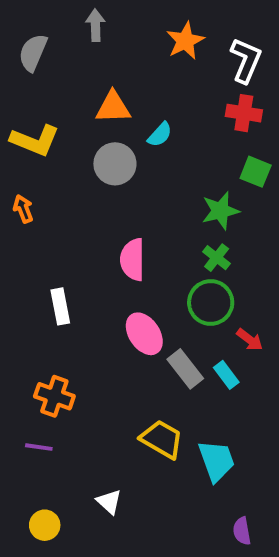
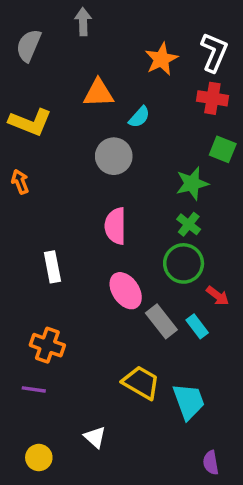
orange star: (185, 41) -> (161, 59), moved
gray circle: (115, 164) -> (114, 156), moved

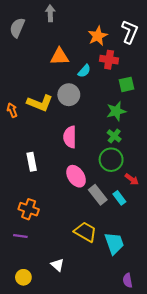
red cross: (212, 98) -> (109, 60), moved
yellow L-shape: (30, 122) -> (40, 103), moved
green square: (223, 149) -> (127, 84), moved, turned -35

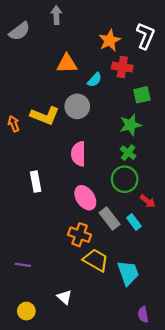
gray semicircle: (17, 28) -> (19, 31), turned -150
orange cross: (29, 209) -> (80, 235), moved

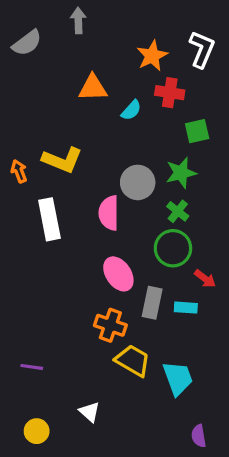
gray circle: (77, 106) -> (138, 182), moved
white rectangle: (36, 182) -> (49, 219), moved, size x1.4
gray rectangle: (110, 219) -> (152, 303), turned 50
cyan rectangle: (134, 222) -> (186, 308), turned -49

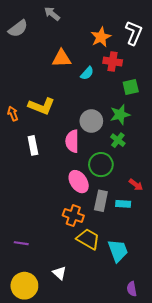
gray arrow: (78, 20) -> (52, 14), turned -49
white rectangle: (49, 219) -> (33, 145), size x0.7
green circle: (173, 248) -> (101, 165), moved
yellow circle: (37, 431) -> (24, 286), size x1.6

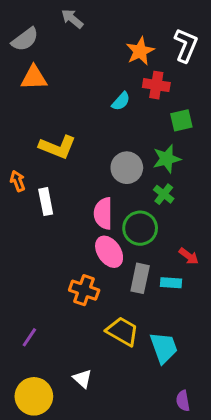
orange triangle: (62, 58) -> (34, 78), moved
orange arrow: (13, 114) -> (18, 181), moved
pink semicircle: (72, 141) -> (103, 213), moved
orange cross: (73, 216) -> (84, 290), moved
purple line: (21, 243) -> (29, 337), turned -64

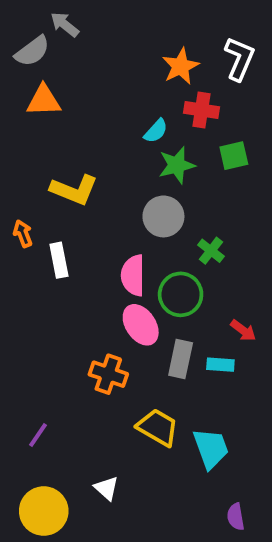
gray arrow: (72, 19) -> (65, 25), moved
green star: (167, 159) -> (177, 165), moved

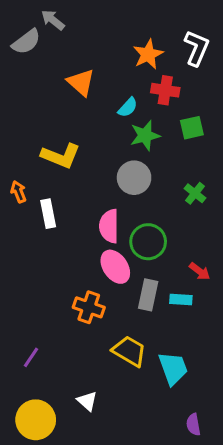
orange triangle: (44, 101) -> (81, 82), moved, turned 44
green cross: (211, 251) -> (195, 193), moved

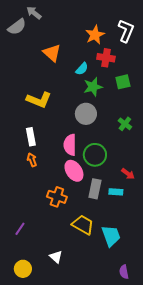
orange arrow: (18, 192) -> (32, 160), moved
yellow circle: (36, 420) -> (23, 269), size x0.7

